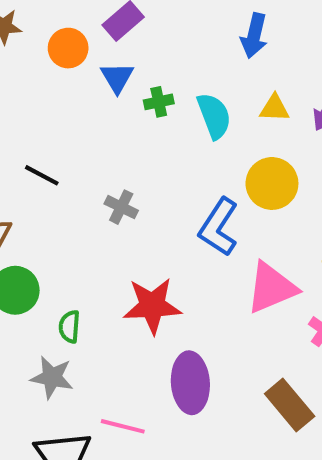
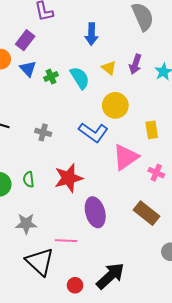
yellow triangle: (275, 108) -> (109, 68), turned 49
blue L-shape: (219, 227) -> (93, 132), turned -76
green semicircle: (69, 327) -> (29, 179), moved

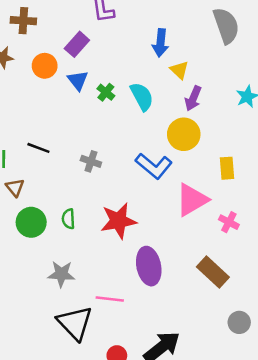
purple arrow: (135, 64) -> (193, 98), moved
yellow triangle: (109, 68) -> (179, 70), moved
green cross: (51, 77) -> (106, 92), turned -32

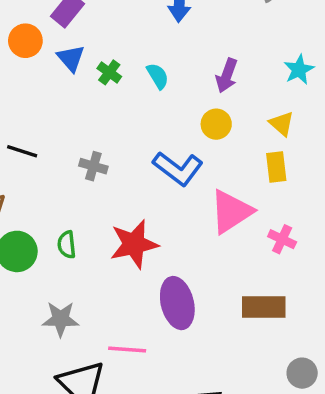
yellow triangle: (179, 70) -> (282, 124), moved
cyan semicircle: (142, 97) -> (158, 76), size x0.7
yellow circle: (184, 134) -> (216, 124), size x0.7
brown rectangle: (213, 272) -> (264, 307), turned -40

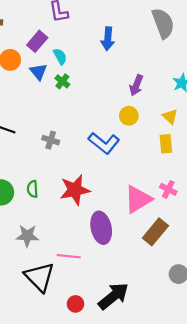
cyan semicircle: (158, 76) -> (60, 56), moved
pink triangle: (231, 212) -> (138, 199), moved
brown rectangle: (264, 307) -> (155, 232), turned -52

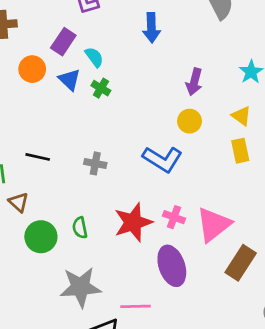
pink cross: (168, 189) -> (174, 217), moved
gray star: (27, 236) -> (80, 287), size x1.4

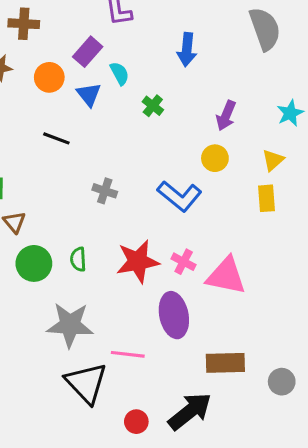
green cross: (101, 88) -> (153, 106), moved
yellow triangle: (241, 116) -> (273, 160), turned 35
black line: (38, 157) -> (56, 138), moved
pink triangle: (214, 225) -> (226, 276), turned 42
brown rectangle: (241, 263) -> (225, 363), moved, turned 48

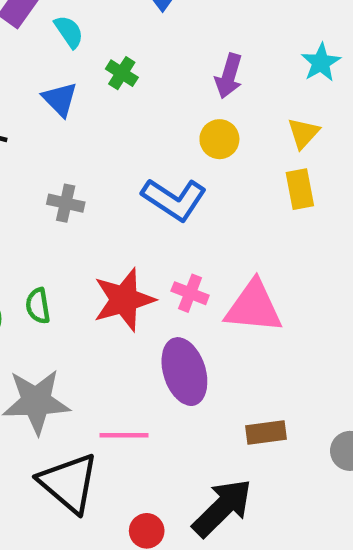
blue triangle: (89, 94) -> (60, 99), moved
brown rectangle: (225, 363) -> (266, 432), size x0.7

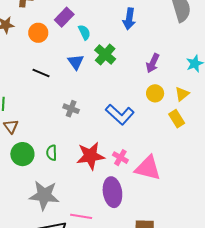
green cross: (122, 73) -> (105, 55), size x1.5
yellow circle: (219, 139) -> (155, 93), moved
yellow rectangle: (300, 189) -> (177, 119), turned -30

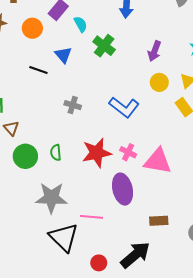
blue triangle: (76, 62) -> (63, 55), moved

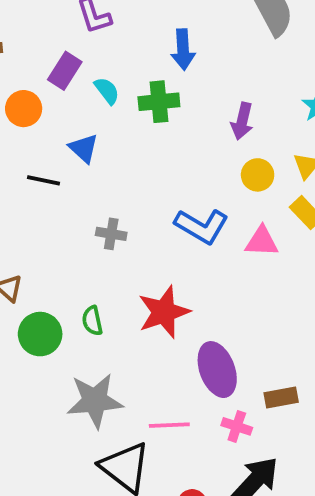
green cross: (104, 46) -> (159, 102), moved, turned -35
pink cross: (128, 152) -> (237, 426), moved
pink triangle: (158, 161) -> (262, 242), moved, size x0.7
brown rectangle: (159, 221) -> (281, 397), moved

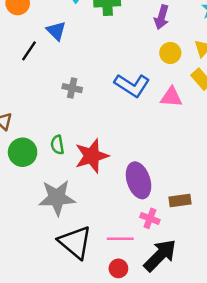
black line: (44, 180) -> (29, 51), turned -70
red star: (164, 312) -> (92, 156), moved
pink line: (169, 425) -> (120, 239), moved

